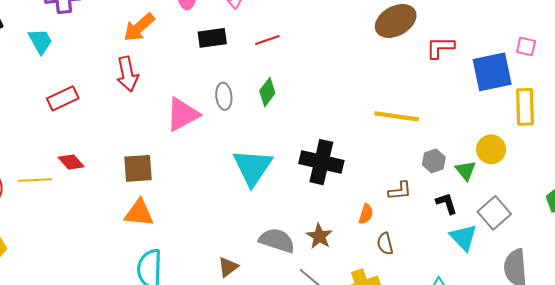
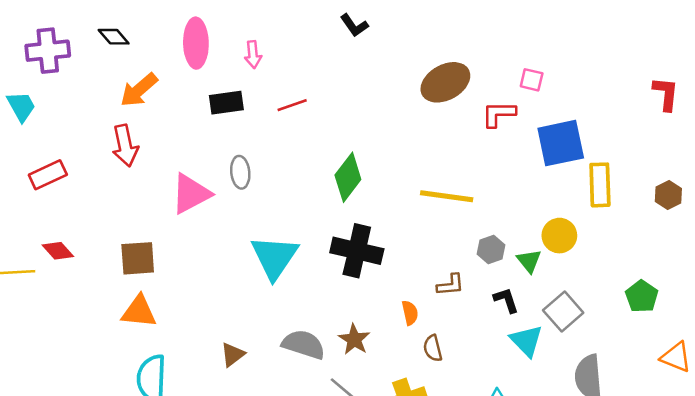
pink square: (526, 46) -> (532, 80), moved
green diamond: (267, 92) -> (348, 177), moved, size x1.4
orange semicircle: (366, 214) -> (410, 313), turned -30
brown triangle: (228, 267) -> (233, 355), moved

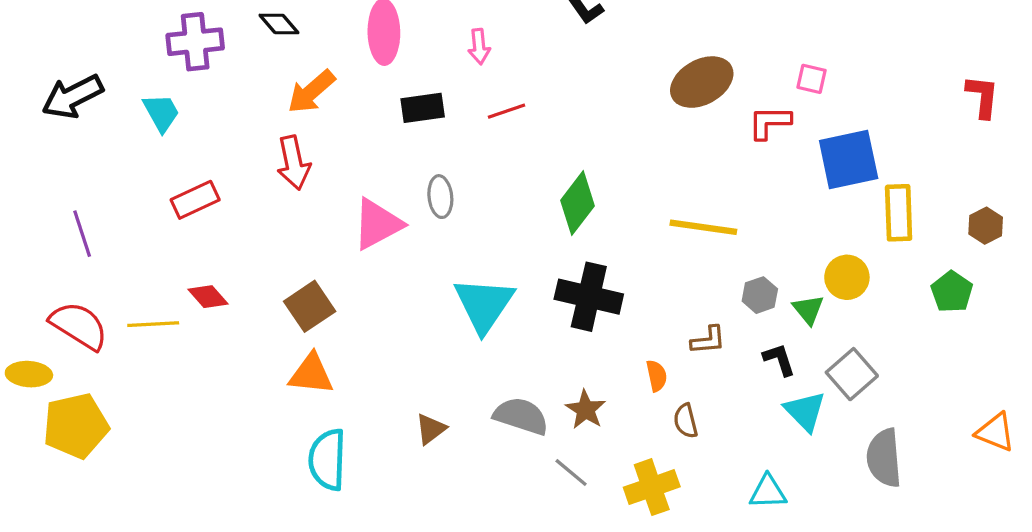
pink arrow: (253, 54) -> (479, 47), moved
brown square: (138, 258) -> (310, 306), turned -30
green pentagon: (642, 296) -> (952, 292), moved

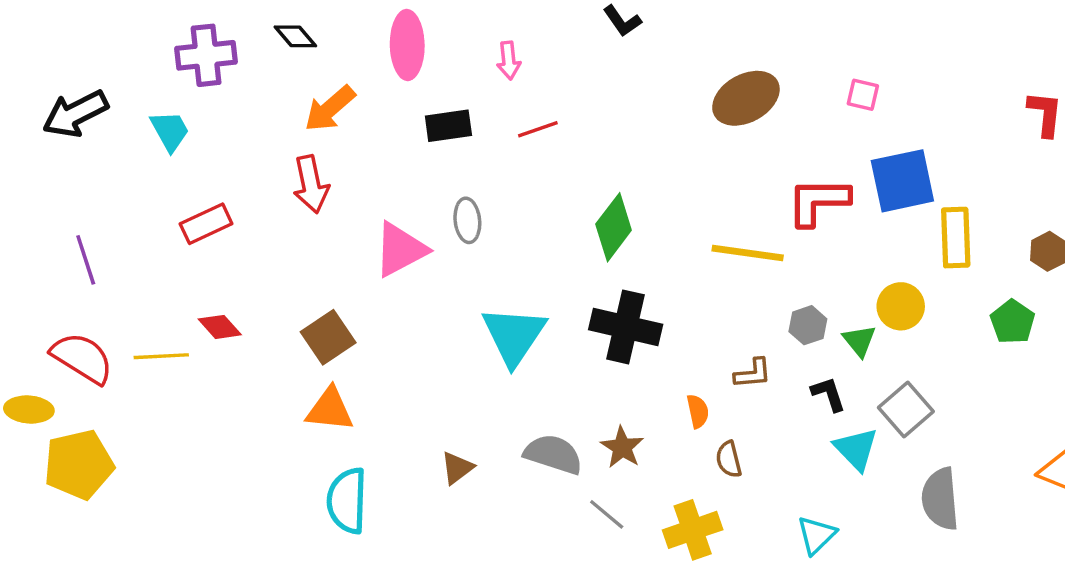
red L-shape: (770, 122) -> (818, 201), moved, size x1.4
cyan triangle: (768, 492) -> (816, 535), turned -42

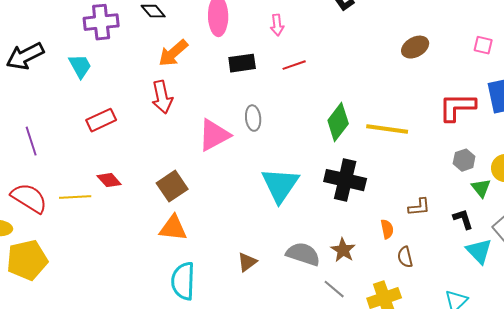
brown ellipse: (746, 98) -> (415, 47), size x0.7
yellow line: (748, 253) -> (387, 129), moved
gray hexagon: (808, 325) -> (464, 160), moved

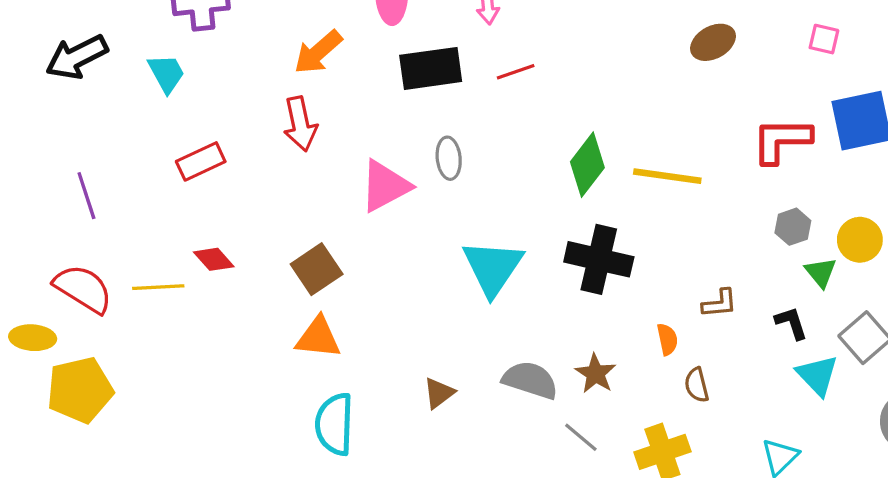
black rectangle: (242, 63) -> (431, 68), size x1.4

